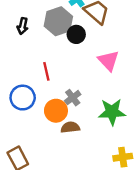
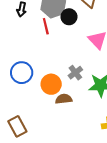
red line: (46, 71) -> (46, 26), moved
gray cross: (73, 98) -> (75, 73), moved

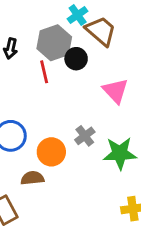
brown semicircle: (64, 99) -> (32, 178), moved

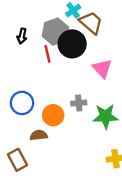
black circle: (76, 59) -> (72, 44), size x1.6
gray cross: (85, 136) -> (79, 103), turned 32

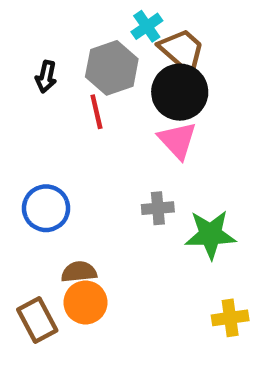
black circle: (72, 44) -> (180, 92), moved
pink triangle: (102, 68) -> (178, 140), moved
orange circle: (53, 115) -> (85, 302), moved

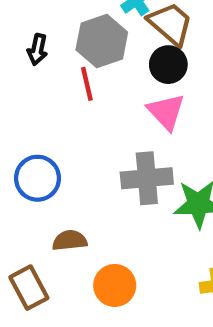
black circle: (180, 92) -> (168, 65), size x0.7
gray cross: (158, 208) -> (147, 178), size x1.6
orange circle: (85, 302) -> (115, 285), moved

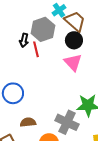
black arrow: (37, 50) -> (24, 40), moved
gray cross: (147, 178) -> (67, 122), moved, turned 30

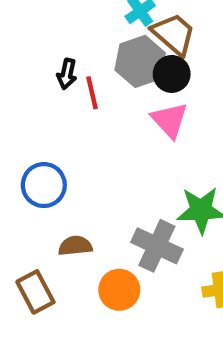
gray hexagon: (43, 29) -> (140, 61), moved

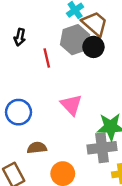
black arrow: (67, 74) -> (20, 37), moved
pink triangle: (170, 120) -> (71, 105), moved
gray cross: (157, 246) -> (102, 148), moved, turned -32

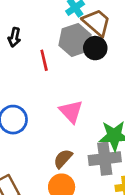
brown semicircle: (37, 148) -> (63, 159), moved, turned -42

